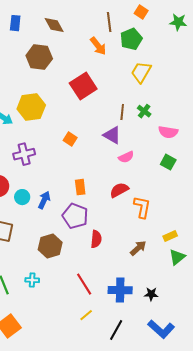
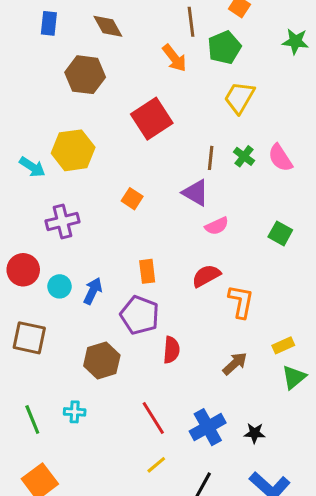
green star: (178, 22) -> (295, 41), moved
pink semicircle: (168, 132) -> (280, 158), moved, turned 48
blue cross: (120, 290) -> (208, 427), turned -30

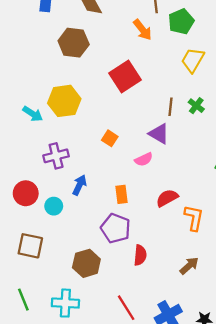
pink semicircle: (217, 226) -> (144, 159), moved
blue arrow: (93, 291) -> (79, 185), moved
cyan cross: (75, 412) -> (65, 303), size x1.6
green line: (32, 419) -> (23, 300), moved

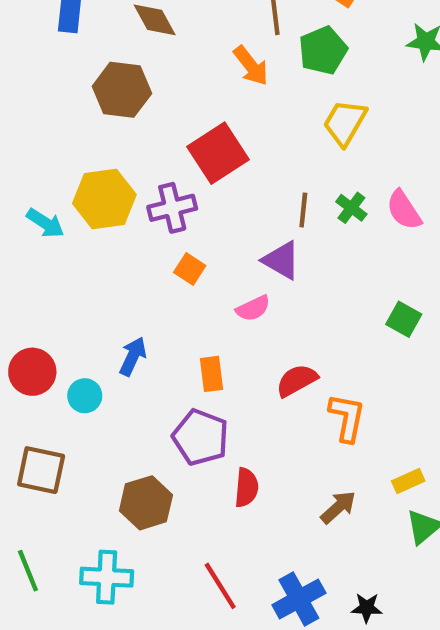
purple cross: (56, 156) -> (172, 208), moved

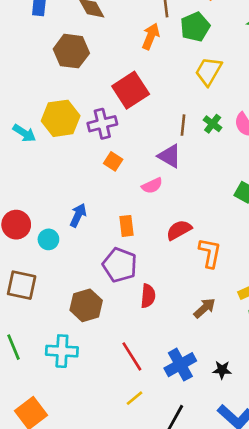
orange arrow: (251, 66) -> (151, 36), turned -120

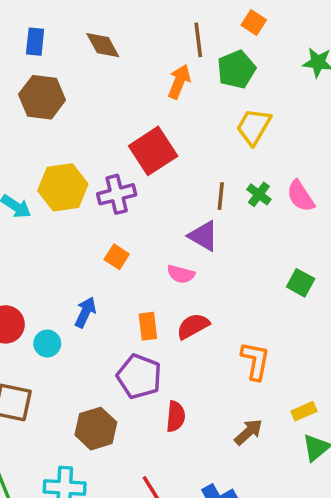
brown hexagon: (71, 51) -> (42, 97), moved
orange square: (113, 161) -> (117, 257), moved
pink semicircle: (152, 186) -> (181, 274), turned 40
red semicircle: (179, 230) -> (193, 326), moved

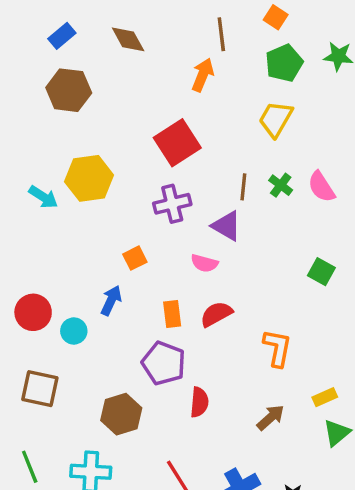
blue rectangle: (35, 42) -> (62, 36), turned 44
green pentagon: (236, 69) -> (284, 63), moved
purple cross: (117, 194) -> (172, 204), moved
orange square: (117, 257) -> (135, 258), moved, turned 30

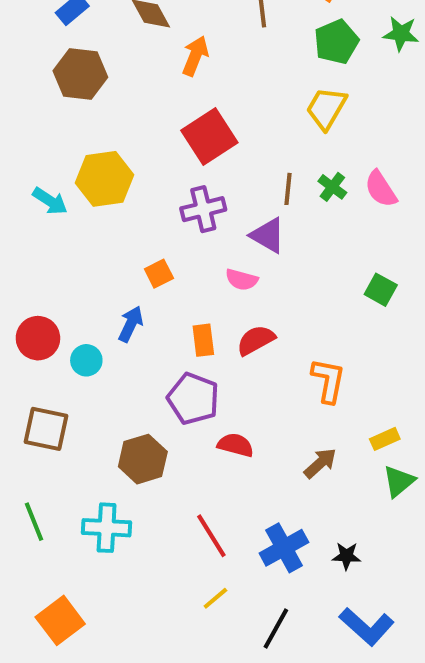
orange arrow: (203, 75) -> (195, 56), moved
red semicircle: (199, 402) -> (236, 445), turned -80

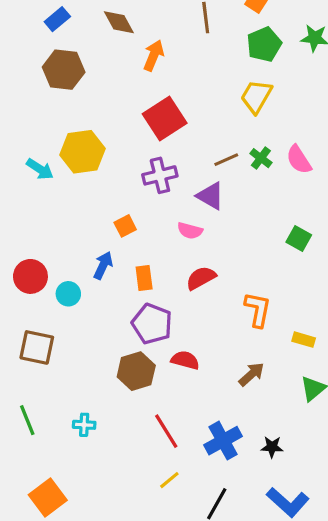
brown line: (288, 189) -> (226, 160), turned 60
orange rectangle: (203, 340) -> (144, 278), moved
yellow rectangle: (385, 439) -> (304, 340), moved, turned 40
brown hexagon: (143, 459) -> (136, 371), moved
cyan cross: (107, 528) -> (84, 425), size x0.6

